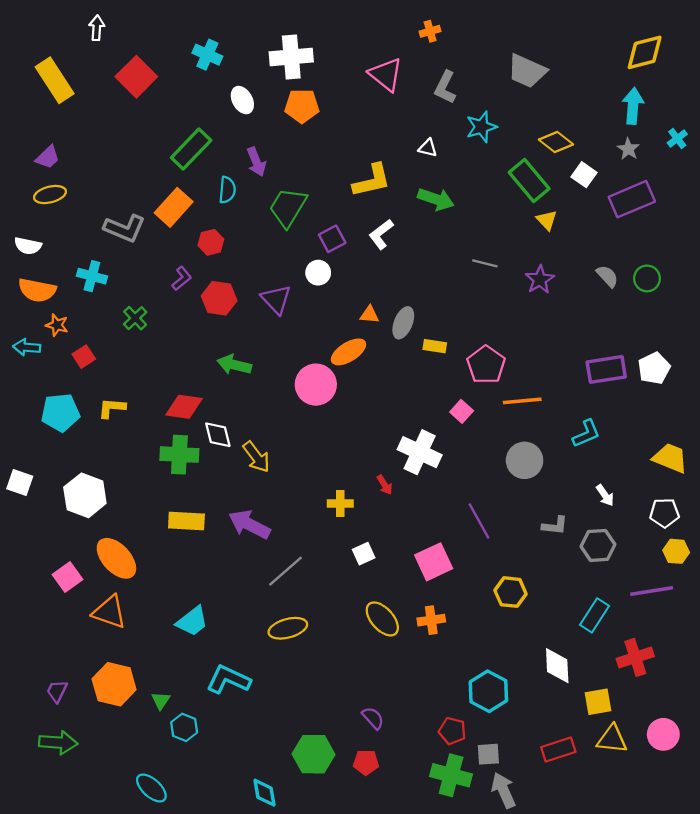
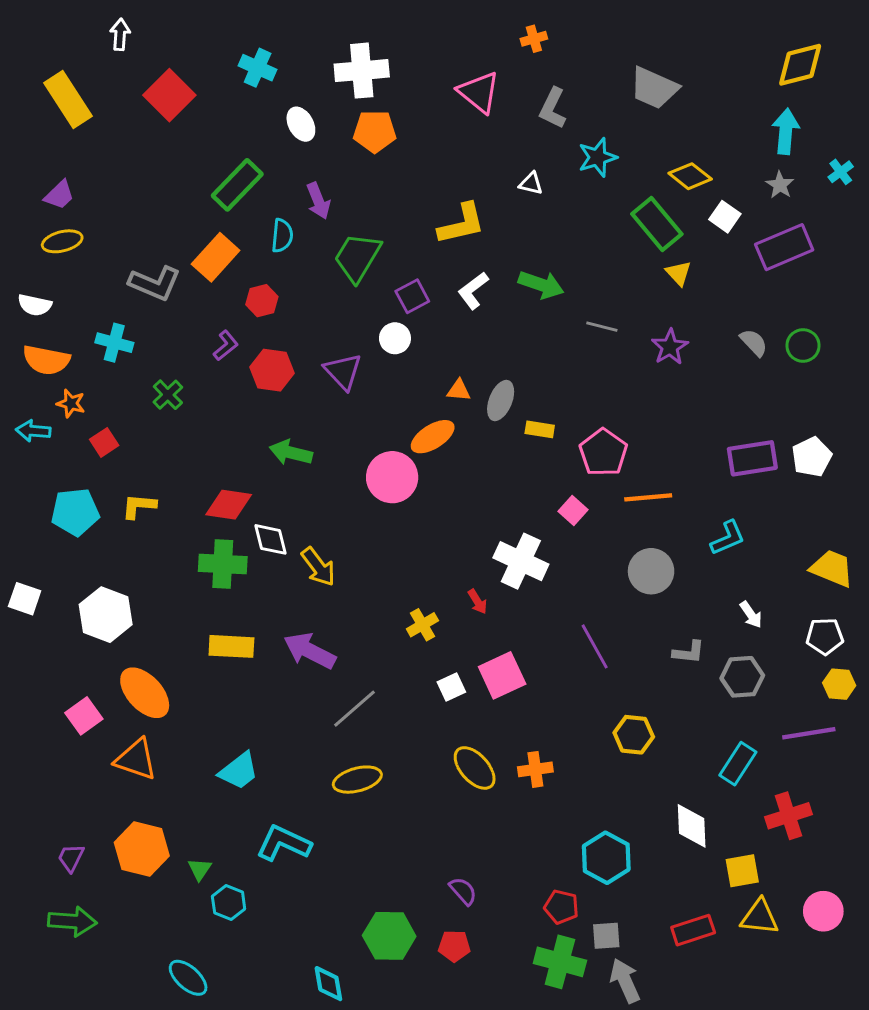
green arrow: (436, 199) -> (541, 285), moved
yellow cross: (340, 503) -> (422, 625), turned -30
pink square: (434, 562) -> (502, 675), moved

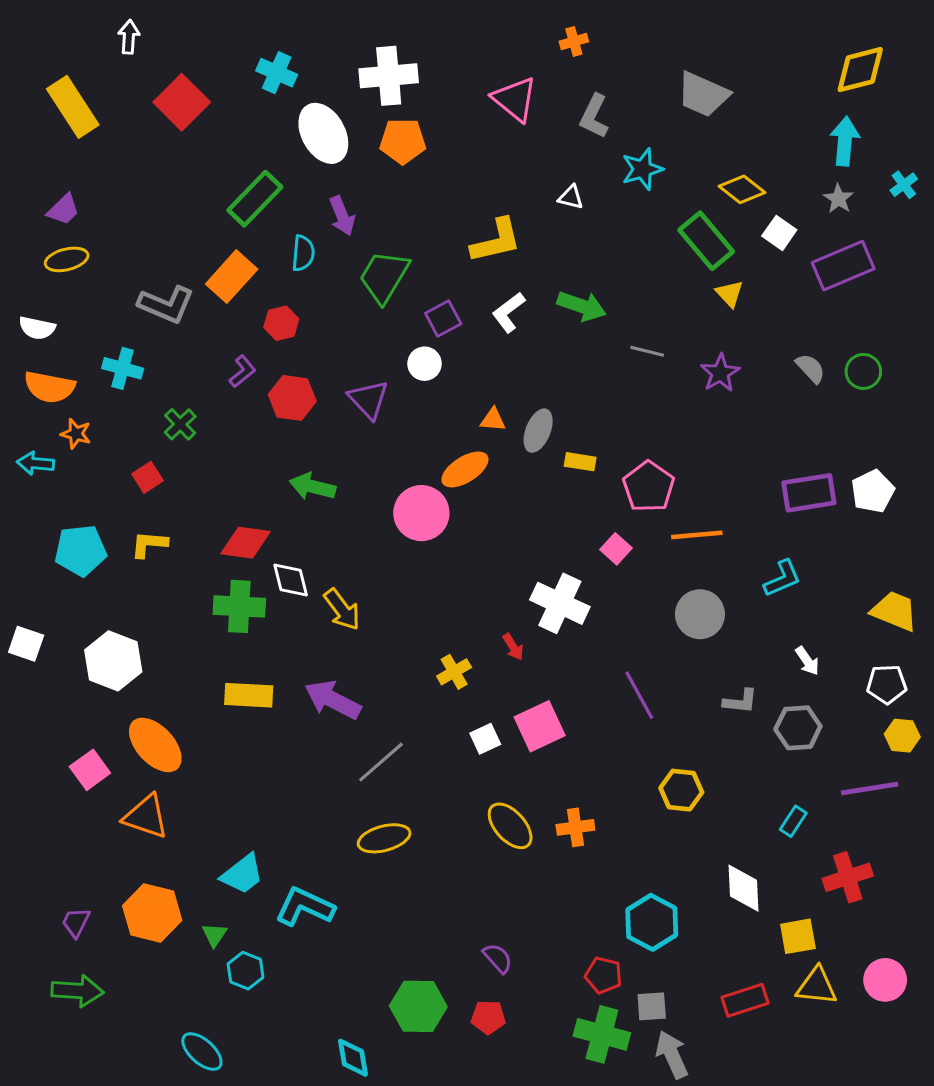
white ellipse: (301, 124) -> (323, 133), size x1.6
red square: (104, 442) -> (147, 477), moved
cyan rectangle: (738, 764) -> (793, 821), size x0.7
cyan trapezoid: (239, 771) -> (242, 874), moved

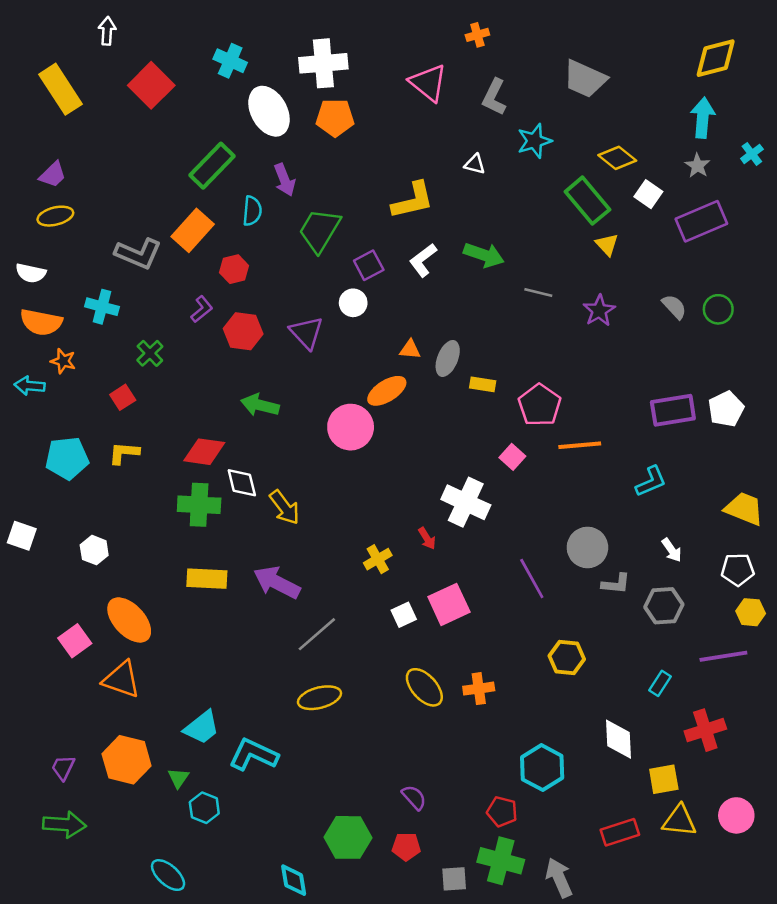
gray circle: (700, 614) -> (587, 547), moved
white hexagon: (113, 661) -> (94, 550), size x0.6
gray square: (652, 1006) -> (454, 879), moved

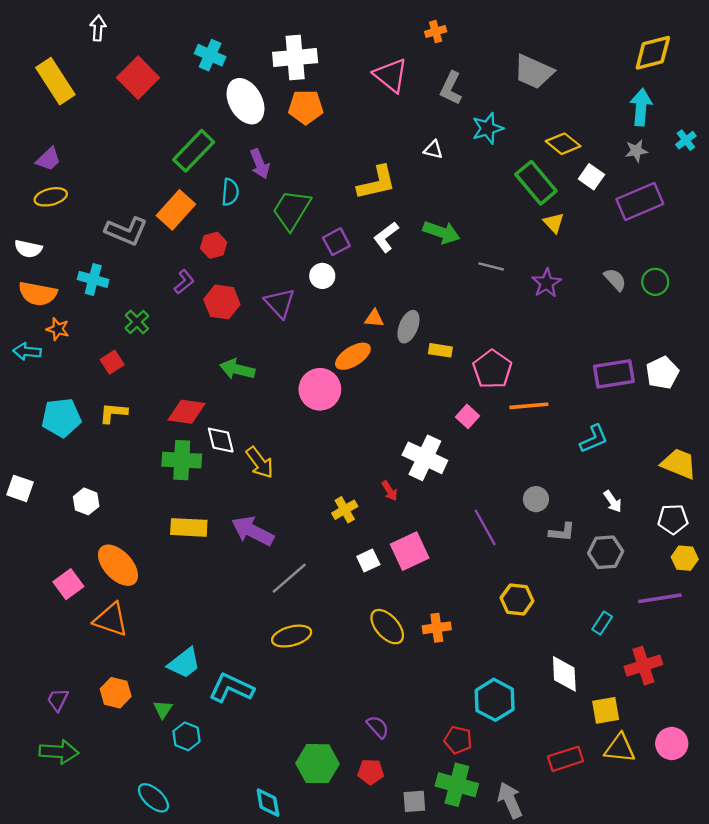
gray star: (698, 166) -> (636, 151), turned 30
gray circle: (587, 547) -> (536, 499), size x0.7
orange hexagon: (127, 760) -> (116, 693), size x0.7

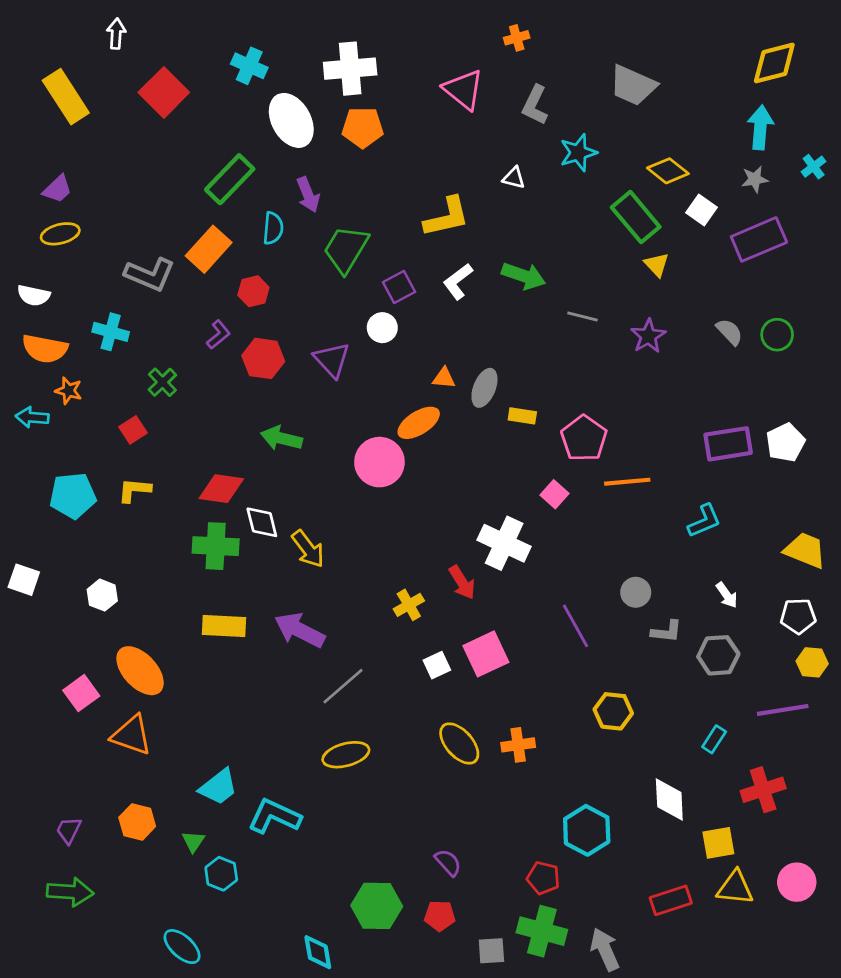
red arrow: (390, 491) -> (462, 582), size x1.4

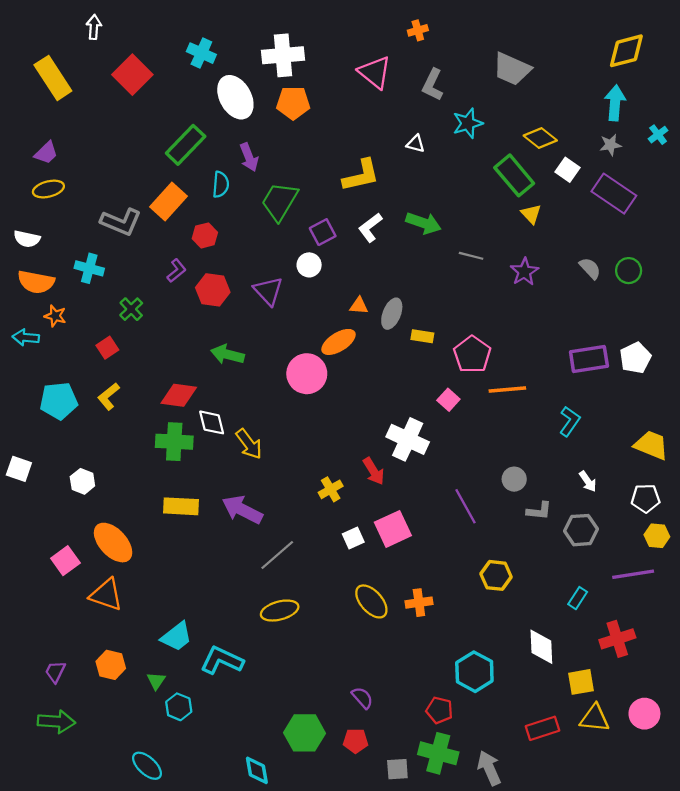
purple rectangle: (759, 239) -> (614, 194), turned 57
yellow L-shape: (134, 490) -> (108, 396), turned -44
cyan L-shape: (704, 521) -> (570, 421), turned -32

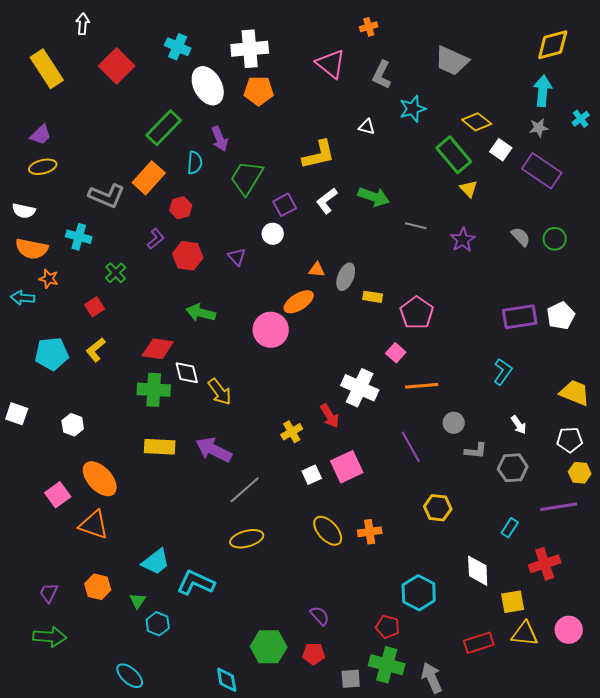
purple triangle: (268, 291) -> (237, 257), size x0.7
orange line: (507, 390) -> (422, 386), moved

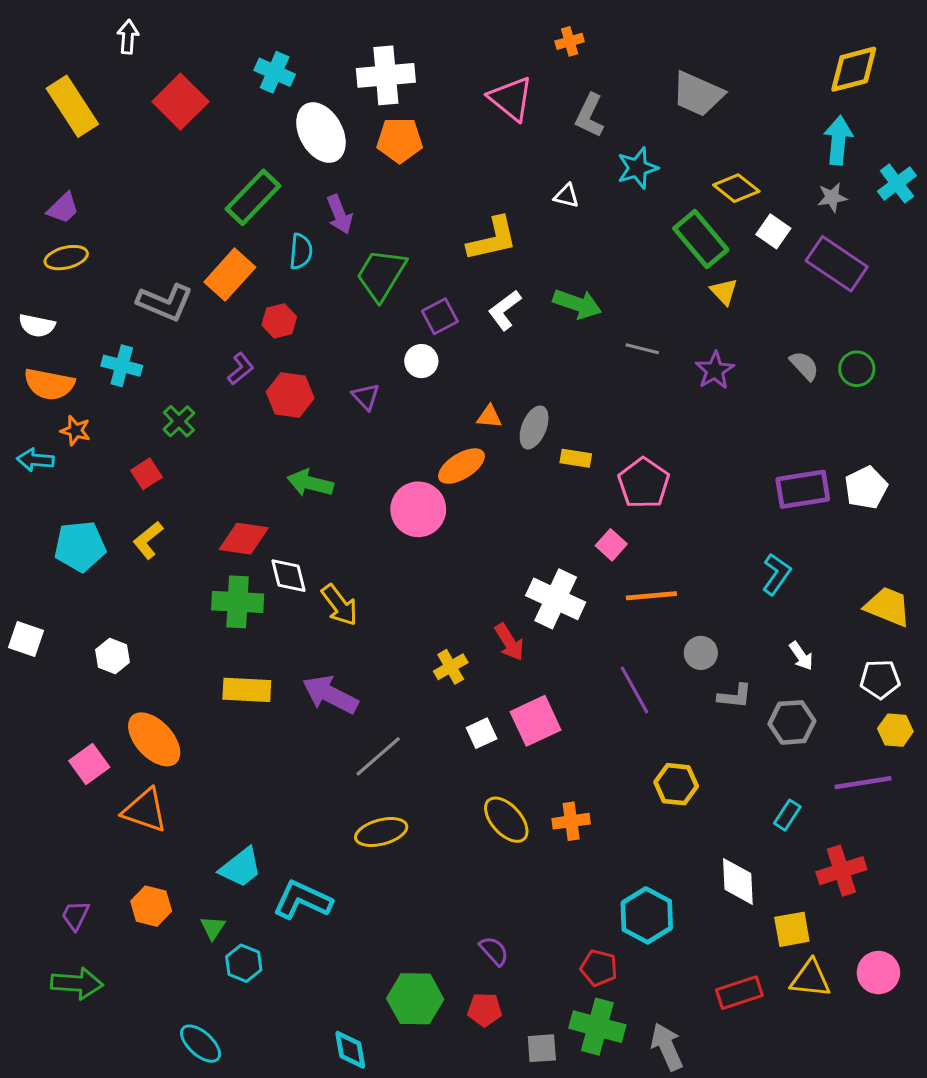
cyan cross: (581, 119) -> (897, 183), size x1.4

